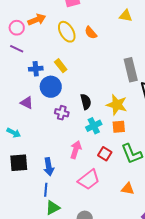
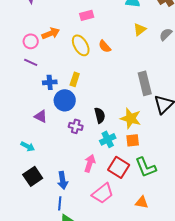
yellow triangle: (126, 16) -> (140, 29), turned -48
yellow rectangle: (61, 66) -> (75, 79), turned 56
red square: (105, 154) -> (119, 167), size x1.5
black square: (19, 163) -> (33, 176), turned -30

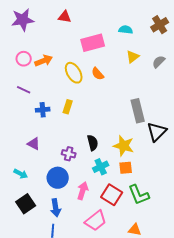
pink rectangle: (87, 15) -> (93, 43), moved, size x1.6
pink circle: (31, 41) -> (24, 59), moved
blue circle: (65, 100) -> (58, 178), moved

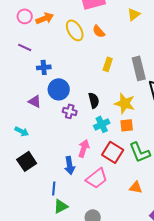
yellow rectangle: (68, 107) -> (108, 64), moved
blue circle: (58, 178) -> (59, 89), moved
blue arrow: (56, 208) -> (70, 165), moved

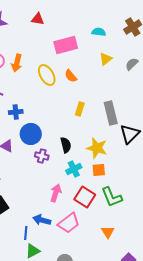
orange arrow: (45, 18) -> (17, 63), turned 126
blue arrow: (70, 165) -> (42, 220), moved, turned 114
orange triangle: (136, 187) -> (108, 232), turned 48

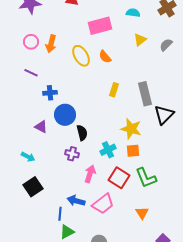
black semicircle: (66, 145) -> (82, 133), moved
purple cross: (42, 156) -> (72, 154), moved

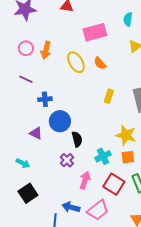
cyan semicircle: (133, 13) -> (128, 19), turned -88
purple cross: (72, 154) -> (67, 160), turned 32

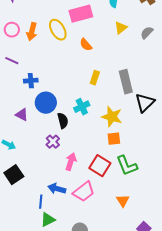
yellow ellipse: (76, 62) -> (58, 30), moved
cyan cross: (103, 156) -> (82, 107), moved

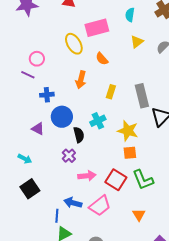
pink circle: (12, 30) -> (37, 59), moved
orange arrow: (32, 32) -> (81, 80), moved
pink arrow: (71, 162) -> (87, 176), turned 66

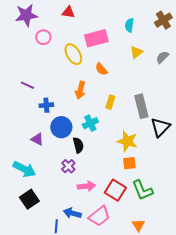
pink circle: (37, 59) -> (43, 37), moved
cyan cross: (98, 121) -> (90, 123), moved
cyan arrow: (25, 159) -> (24, 169), size x1.6

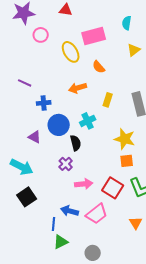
orange arrow: (80, 90) -> (78, 88), turned 60

